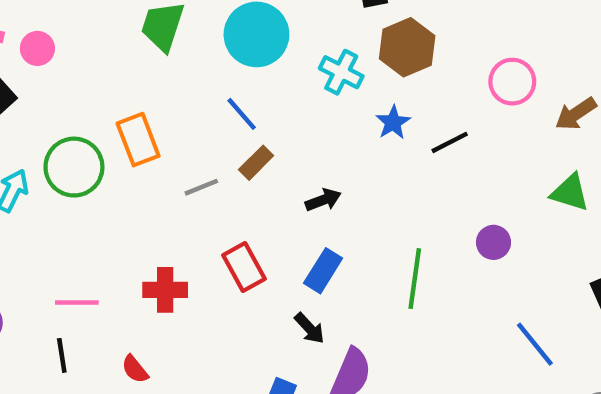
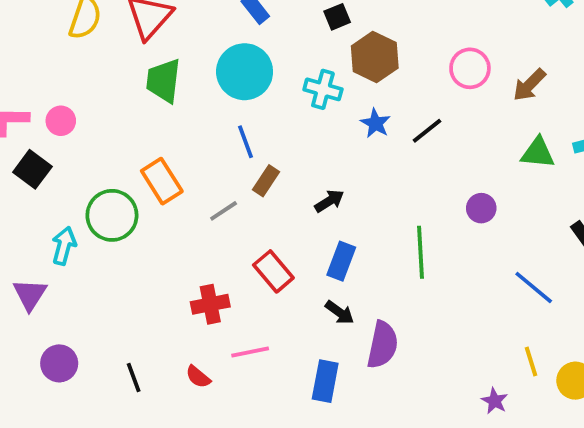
blue line: (242, 114) -> (245, 142), turned 32
pink line: (77, 302) -> (250, 352), moved

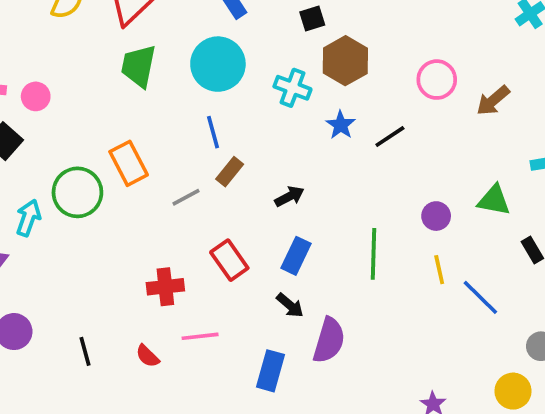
green triangle: (538, 153) -> (494, 200), moved
yellow line: (531, 362) -> (439, 270), moved

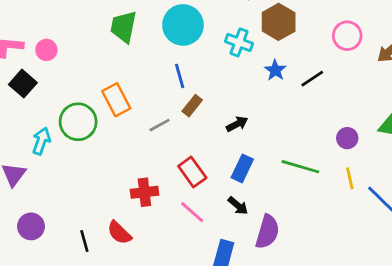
green line: (373, 254) -> (300, 167), turned -75
pink line: (200, 336) -> (192, 212), moved, turned 48
red semicircle: (147, 356) -> (119, 233), moved, size x1.4

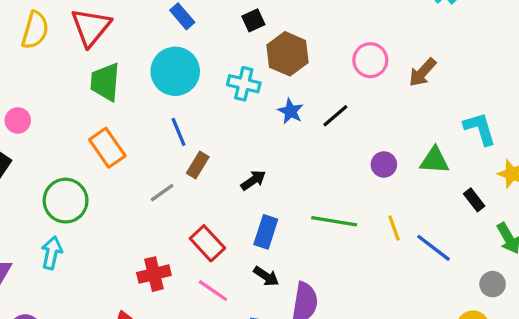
orange rectangle: (116, 100) -> (107, 148), moved
purple circle: (347, 138) -> (384, 165), moved
cyan arrow: (41, 141) -> (52, 253), moved

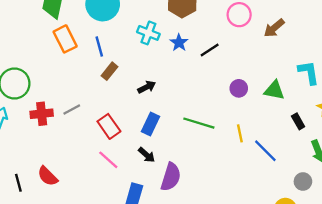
cyan cross: (244, 84) -> (148, 33), moved
orange rectangle: (107, 148) -> (65, 39), moved
gray line: (162, 193) -> (72, 110), moved
red cross: (154, 274) -> (42, 114), moved

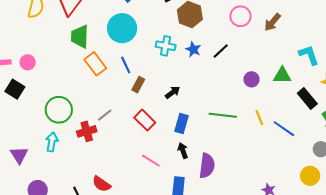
gray line: (72, 110) -> (105, 115), moved
black rectangle: (298, 121) -> (307, 99), size x1.5
red rectangle: (109, 126) -> (145, 120), moved
black arrow: (147, 155) -> (183, 151), turned -140

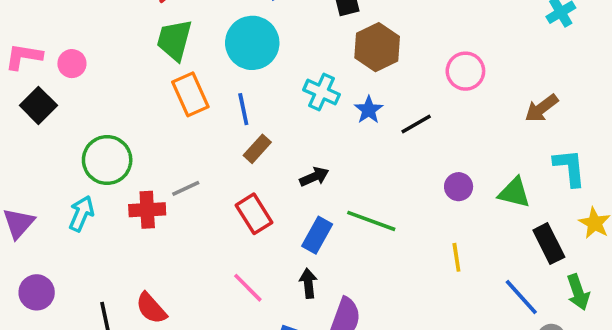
brown arrow: (273, 22) -> (541, 108), moved
green line: (223, 115) -> (371, 221), moved
blue line: (284, 129) -> (521, 297), moved

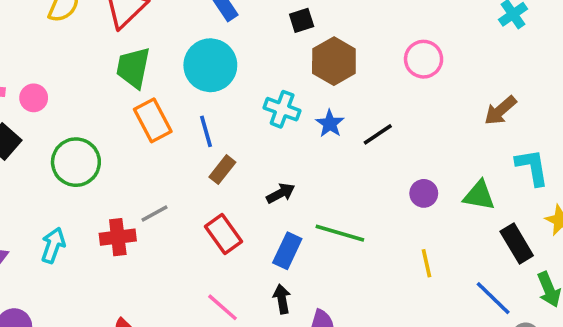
pink circle: (465, 71) -> (424, 59), moved
green circle: (107, 160) -> (76, 162), moved

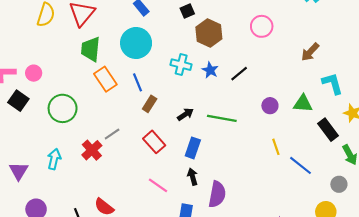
green line: (340, 233) -> (222, 118), moved
red cross: (118, 237) -> (92, 150), turned -30
blue line: (493, 298) -> (300, 165), moved

